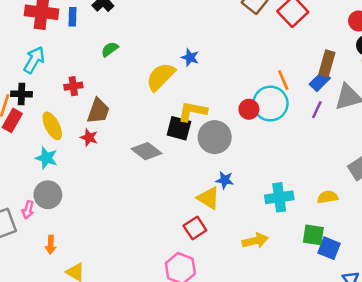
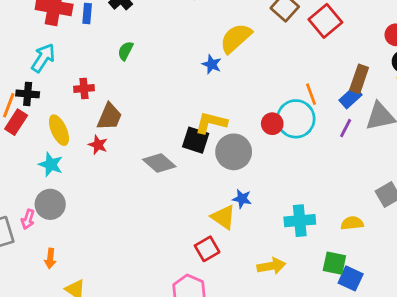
green semicircle: (110, 49) -> (126, 51), turned -30
yellow semicircle: (161, 77) -> (236, 38), moved

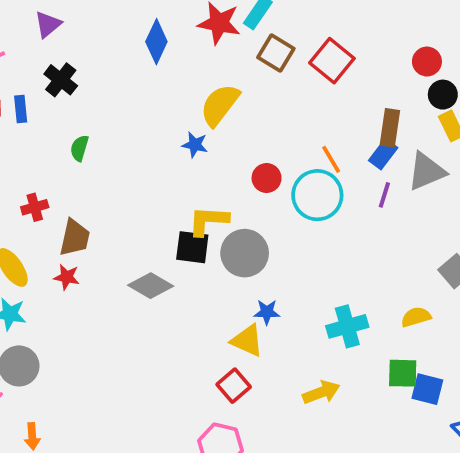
red circle: (272, 124) -> (267, 178), moved

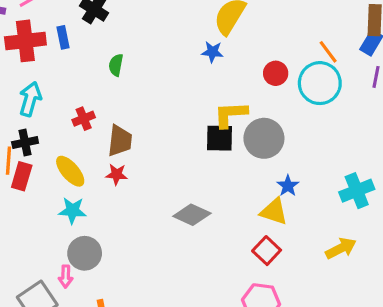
gray diamond: (151, 286) -> (192, 215), moved
blue star: (267, 312) -> (288, 186), turned -30

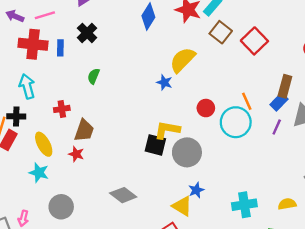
cyan arrow: (30, 99) -> (27, 86), turned -45
gray circle: (85, 253) -> (61, 207), moved

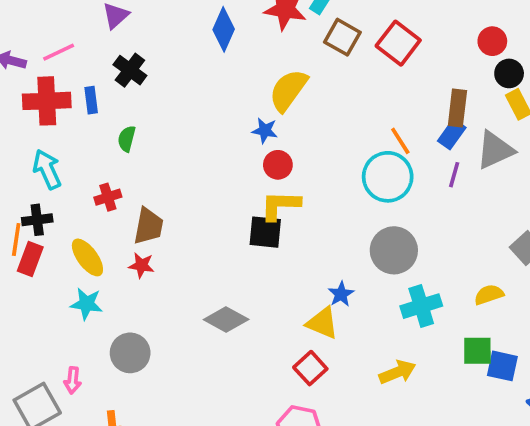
green semicircle: (94, 76) -> (127, 139), moved
red circle: (206, 108) -> (278, 165), moved
gray circle: (187, 152) -> (394, 250), moved

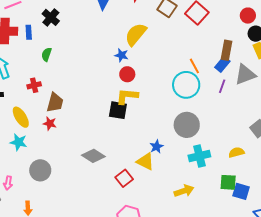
red square: (310, 368) -> (124, 178), moved

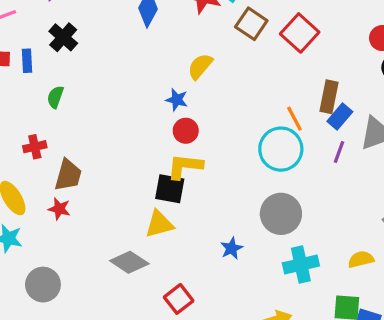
yellow semicircle: (136, 34) -> (200, 66), size x0.7
brown rectangle: (227, 50) -> (329, 97), moved
yellow triangle: (145, 161) -> (159, 224), moved, turned -42

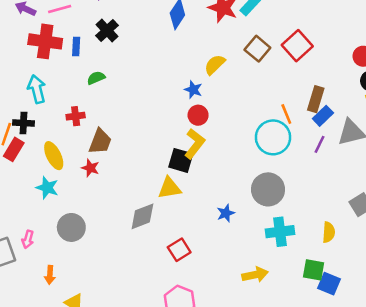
brown square: (251, 24) -> (257, 49), moved
green semicircle: (55, 97) -> (96, 78), turned 42
yellow L-shape: (185, 166) -> (195, 144), turned 116
yellow semicircle: (361, 259) -> (329, 232), turned 102
gray diamond: (129, 262) -> (142, 216), turned -60

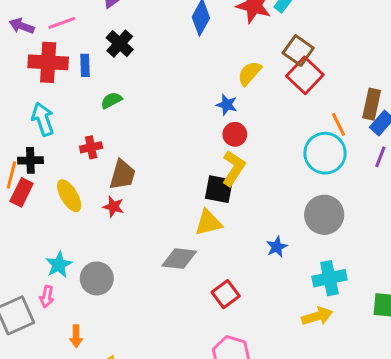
red square: (297, 46) -> (305, 75), moved
cyan star: (47, 188) -> (59, 265), moved, turned 30
gray diamond: (142, 216) -> (179, 259), turned 32
cyan cross: (280, 232) -> (329, 278), moved

